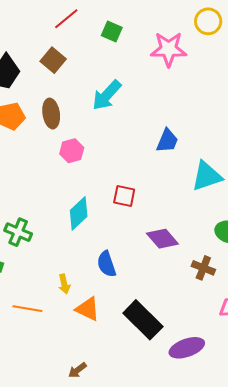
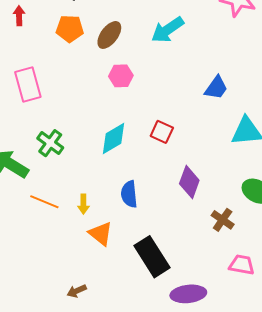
brown ellipse: (51, 114) -> (109, 35), turned 32
purple diamond: (162, 239) -> (189, 182), turned 48
orange line: (27, 309) -> (44, 202), moved

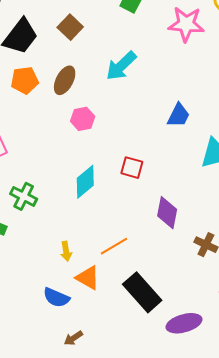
blue semicircle: (129, 194) -> (56, 298), moved, turned -52
orange line: (44, 202) -> (114, 246), moved, turned -44

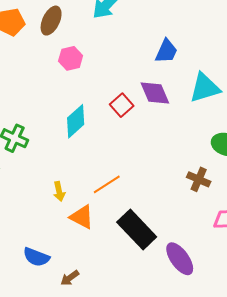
red square: (132, 168) -> (122, 105), turned 35
purple diamond: (167, 213) -> (155, 93), moved, turned -32
blue semicircle: (56, 298) -> (36, 257), moved
purple ellipse: (184, 323) -> (180, 259), turned 72

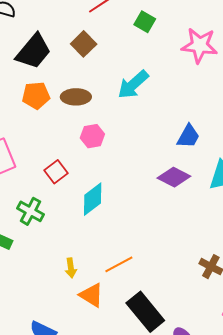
brown ellipse: (51, 21) -> (76, 97), turned 60
purple diamond: (155, 93) -> (174, 177), turned -44
red square: (122, 105) -> (56, 172), moved

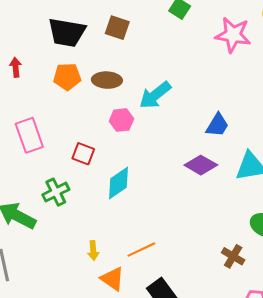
brown square: (84, 44) -> (117, 28), turned -30
black trapezoid: (33, 51) -> (67, 32), turned 57
cyan arrow: (133, 85) -> (155, 95), moved
red square: (56, 172) -> (83, 154), turned -35
green cross: (30, 211) -> (56, 192), turned 32

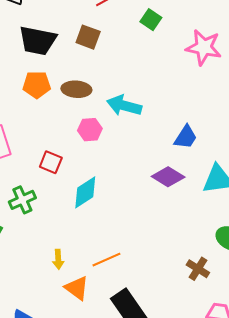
cyan arrow: (155, 95) -> (124, 106), turned 52

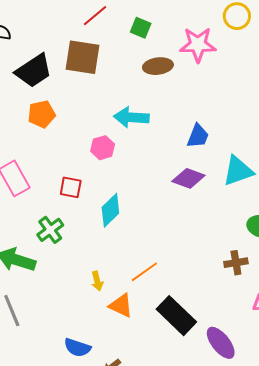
brown square: (88, 37) -> (83, 57), size x1.5
black trapezoid: (38, 41) -> (34, 71), turned -33
brown ellipse: (76, 89) -> (158, 66), moved
brown cross: (198, 269) -> (236, 263), turned -30

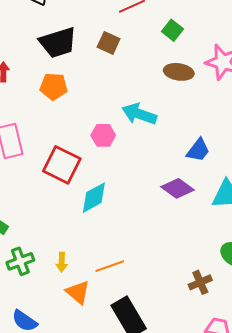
brown square: (83, 57) -> (109, 43), size x0.6
red square: (71, 187) -> (62, 165), size x1.6
green cross: (50, 230) -> (20, 261), moved
brown cross: (236, 263) -> (200, 282), turned -30

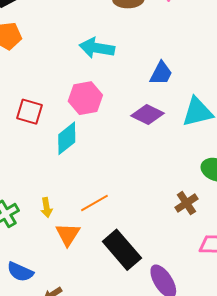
pink hexagon: (103, 135) -> (85, 98), moved, size x1.4
red square: (62, 165) -> (29, 112), size x0.7
orange triangle: (78, 292) -> (68, 234), turned 32

